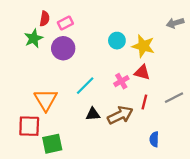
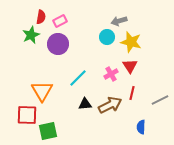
gray arrow: (175, 23) -> (119, 21), moved
red triangle: (142, 72) -> (130, 66), turned 42
gray line: (174, 98) -> (160, 100), moved

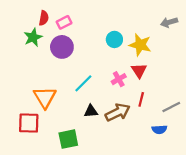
gray arrow: (119, 21) -> (169, 22), moved
blue semicircle: (141, 127) -> (159, 129), moved, turned -96
green square: (48, 131) -> (68, 139), moved

